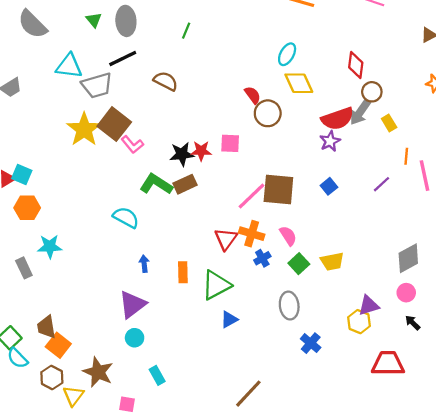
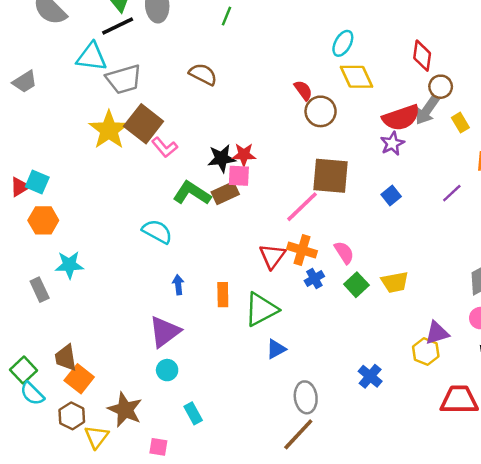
black line: (123, 59) -> (118, 26), moved
pink square: (230, 143) -> (239, 176), moved
brown square: (278, 190) -> (330, 176), moved
gray ellipse: (289, 306) -> (306, 397), moved

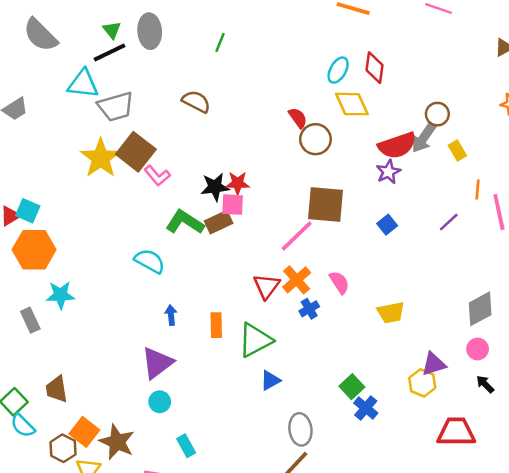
red diamond: (422, 56) -> (375, 68), moved
orange hexagon: (43, 220) -> (34, 250), size x1.4
orange cross: (302, 250) -> (297, 280), turned 32
green square: (356, 285) -> (352, 387), moved
orange square: (79, 379) -> (84, 432), moved

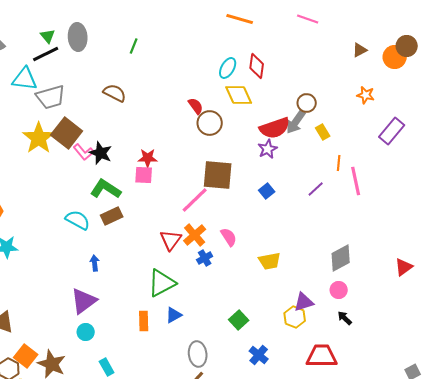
black star: (215, 187) -> (101, 153), moved, turned 30
brown rectangle: (219, 222) -> (112, 216), moved
orange rectangle: (216, 325) -> (144, 321), moved
blue cross: (366, 408) -> (259, 355), moved

